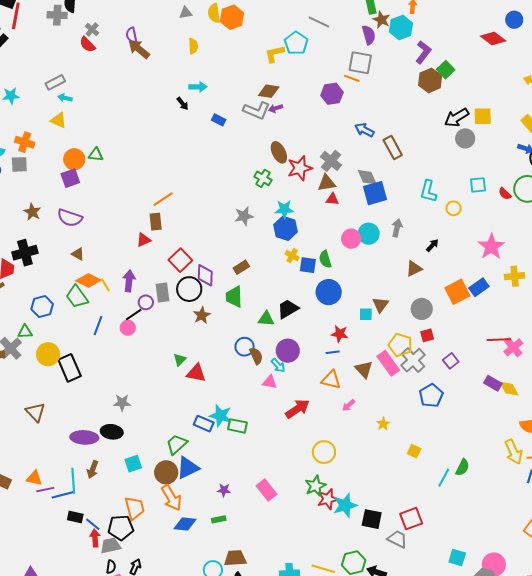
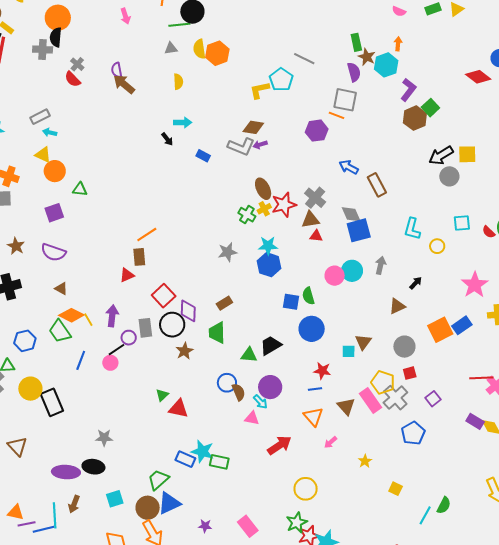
orange circle: (74, 159) -> (55, 171), moved
yellow cross: (292, 256) -> (264, 209), moved, turned 32
orange triangle: (331, 380) -> (313, 417), turned 35

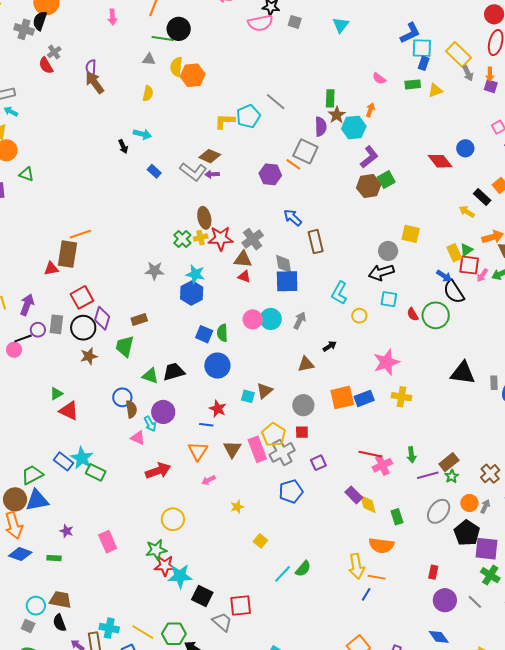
black arrow: (441, 155) -> (381, 272), moved
brown rectangle: (139, 257) -> (68, 254), size x1.5

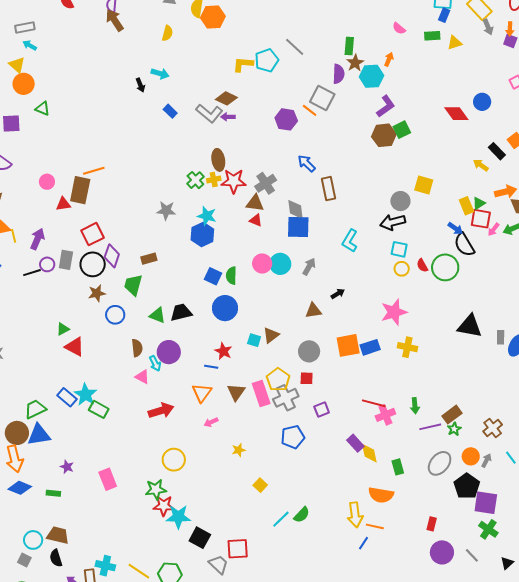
yellow circle: (359, 316) -> (402, 269), moved
pink circle: (14, 350) -> (47, 182), moved
blue circle: (122, 397) -> (115, 315), moved

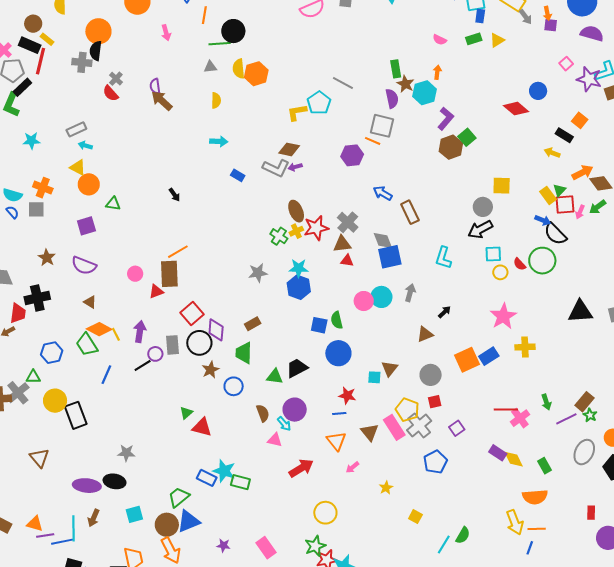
black arrow: (140, 85) -> (174, 195), moved

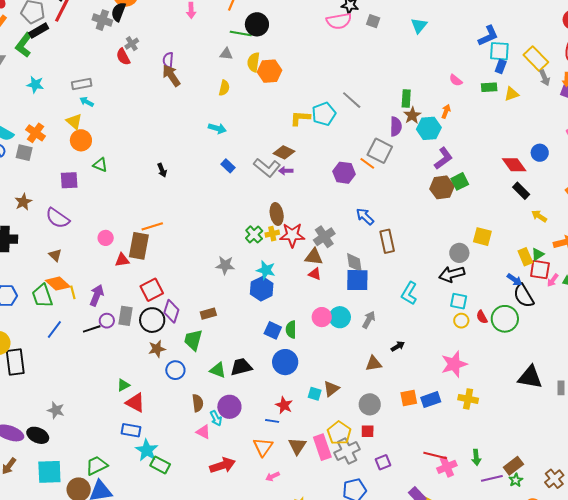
black rectangle: (564, 135) -> (521, 191), moved
orange square: (467, 360) -> (409, 398), size x0.7
blue rectangle: (207, 478) -> (131, 430), moved, turned -30
cyan square: (134, 514) -> (49, 472), size x1.5

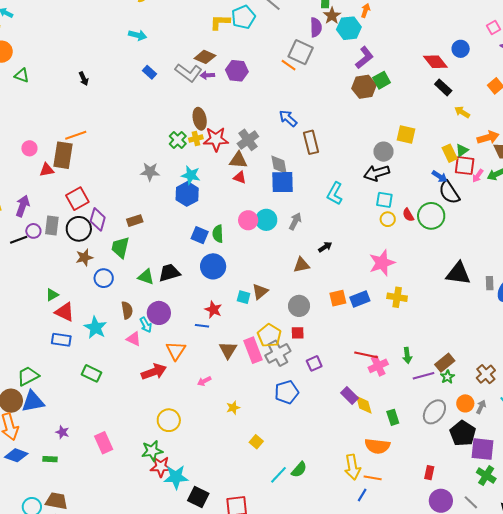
purple hexagon: (344, 173) -> (237, 71), moved
orange triangle: (263, 447) -> (176, 351), moved
cyan star: (147, 450) -> (95, 328), moved

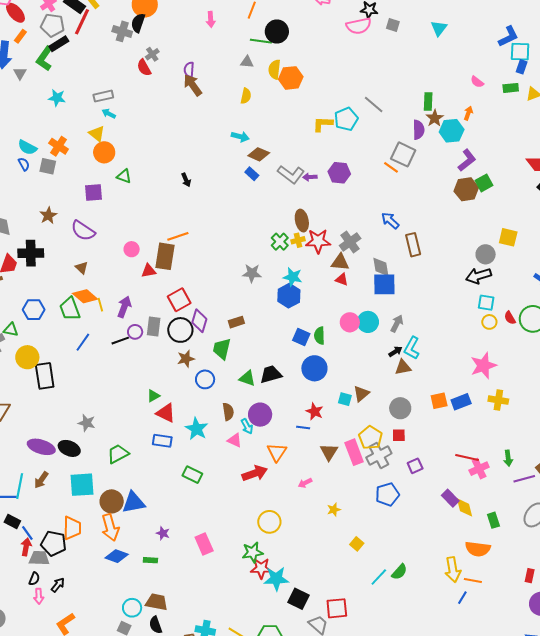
brown diamond: (205, 57) -> (259, 154), moved
cyan L-shape: (335, 194) -> (412, 348), moved
black arrow: (325, 247) -> (395, 352), moved
green trapezoid: (28, 376) -> (118, 454), moved

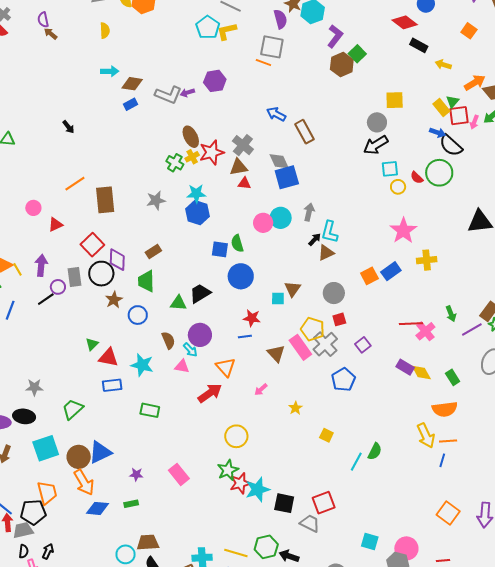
brown arrow: (193, 85) -> (51, 34), size x0.6
yellow L-shape: (323, 124) -> (227, 31), moved
blue rectangle: (252, 174) -> (131, 104), turned -56
brown rectangle: (165, 256) -> (105, 200), moved

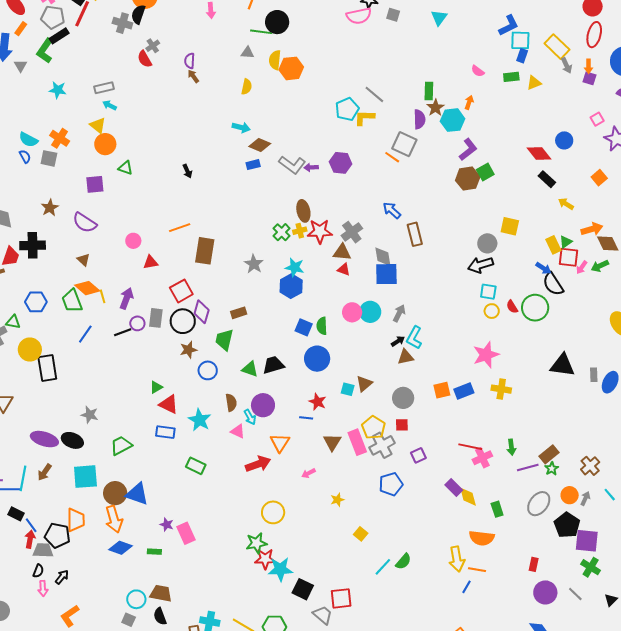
gray star: (156, 200) -> (254, 264), turned 30
blue triangle: (100, 452) -> (137, 494), turned 30
pink rectangle: (179, 474) -> (186, 533), moved

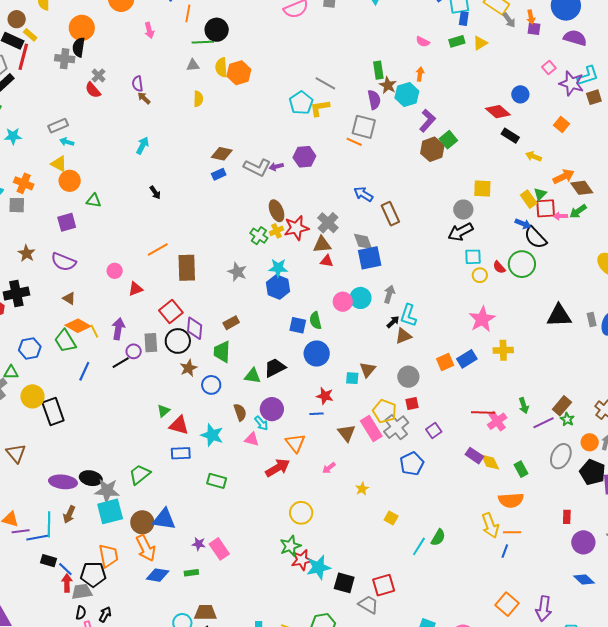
cyan arrow: (241, 127) -> (143, 146), moved, turned -66
pink arrow: (582, 267) -> (560, 216), turned 64
gray star: (90, 415) -> (107, 491), moved, size x1.4

